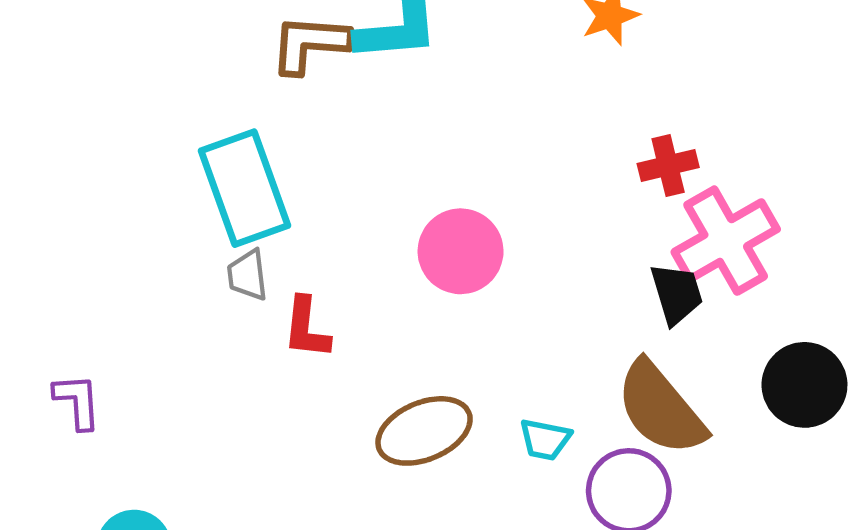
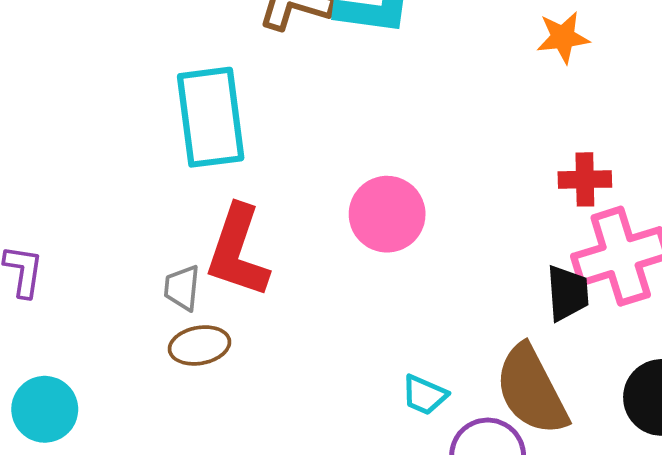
gray trapezoid: (248, 275) -> (182, 288), moved
red L-shape: (306, 328) -> (238, 251), size x1.6
brown ellipse: (424, 431) -> (199, 345), moved, size x0.7

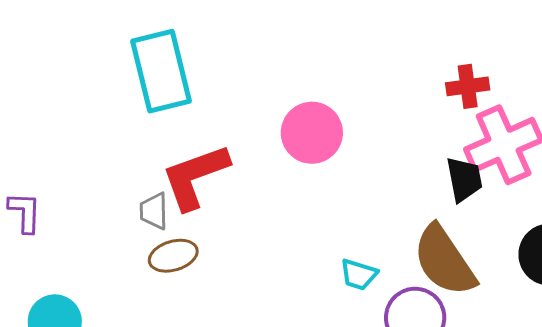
red L-shape: (238, 251) -> (195, 176), turned 58

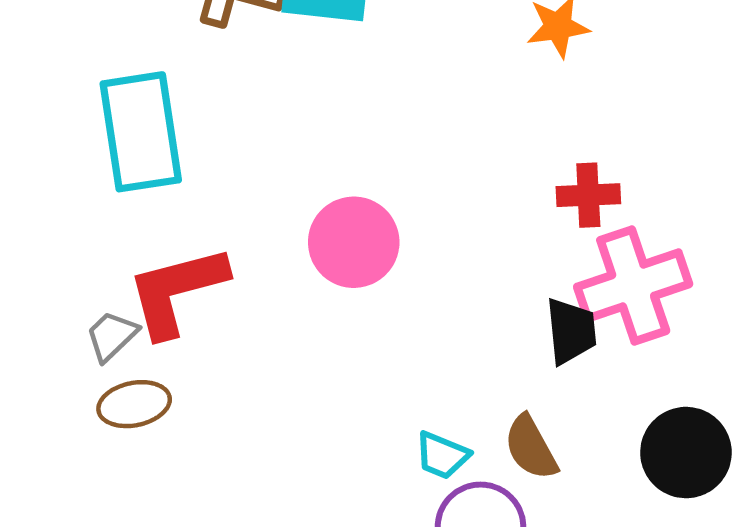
gray trapezoid: (154, 211) -> (112, 336), turned 42
brown semicircle: (444, 261) -> (531, 448), size x0.6
cyan trapezoid: (359, 275) -> (442, 455), moved

